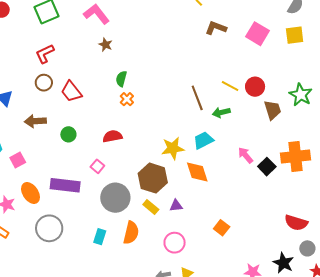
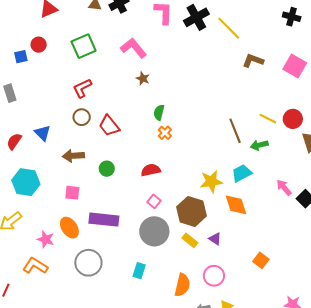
pink square: (18, 160) -> (72, 193), moved, turned 35
pink square: (97, 166) -> (154, 201), moved
purple triangle: (176, 206) -> (215, 239), turned 40
orange semicircle: (131, 233) -> (182, 285), moved

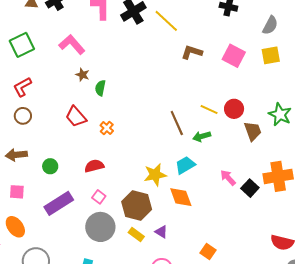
green semicircle: (159, 112) -> (100, 88), moved
red trapezoid: (109, 126) -> (76, 117), moved
purple rectangle: (104, 220) -> (59, 203), moved, turned -36

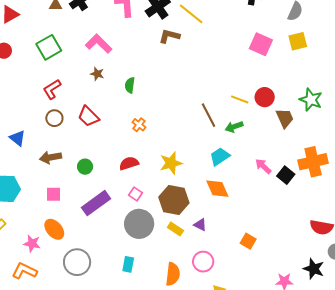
brown L-shape: (192, 52) -> (169, 36), moved
brown star: (82, 75) -> (97, 74), moved
red trapezoid: (76, 117) -> (88, 116), moved
yellow star: (155, 175) -> (171, 163), moved

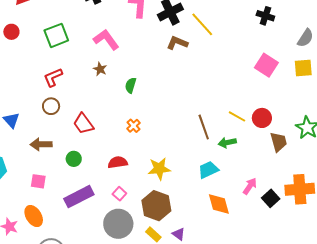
red trapezoid: (88, 116) -> (83, 124), moved
pink arrow: (263, 166) -> (250, 186), turned 72
orange diamond: (217, 189) -> (219, 204), moved

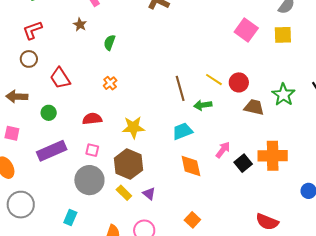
brown trapezoid: (279, 142) -> (254, 107), turned -65
pink square: (119, 194) -> (92, 150), turned -32

